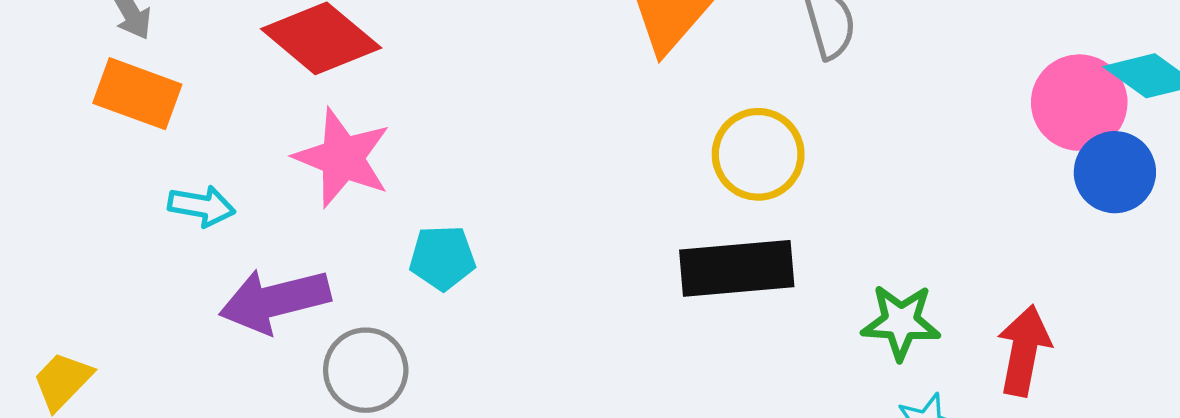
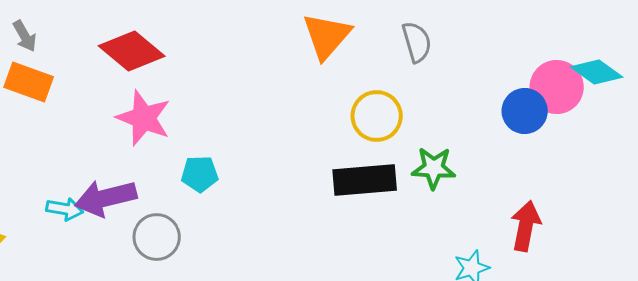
blue circle: (1115, 172) -> (525, 111), moved
cyan arrow: (202, 206) -> (65, 209), moved
green star: (901, 322) -> (434, 168), moved

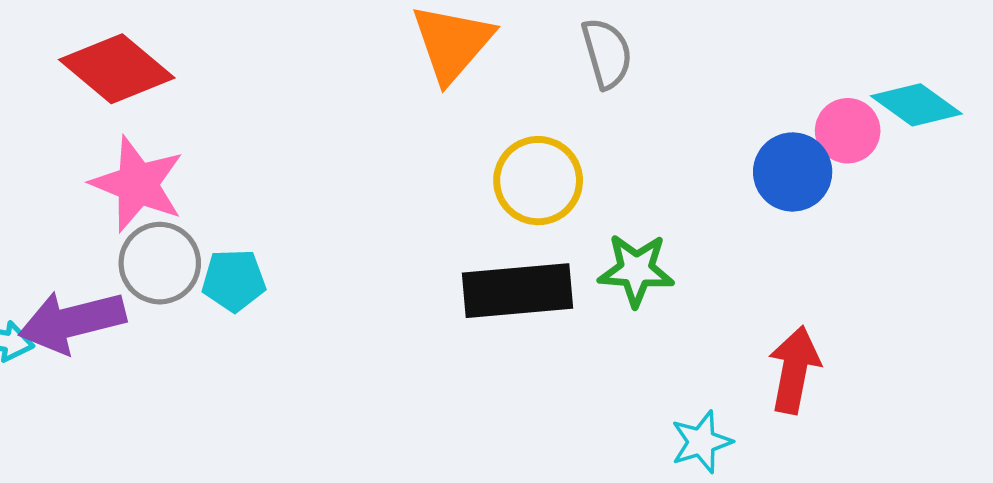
pink circle: (557, 87) -> (848, 131), size x0.7
gray circle: (157, 237) -> (160, 263), moved

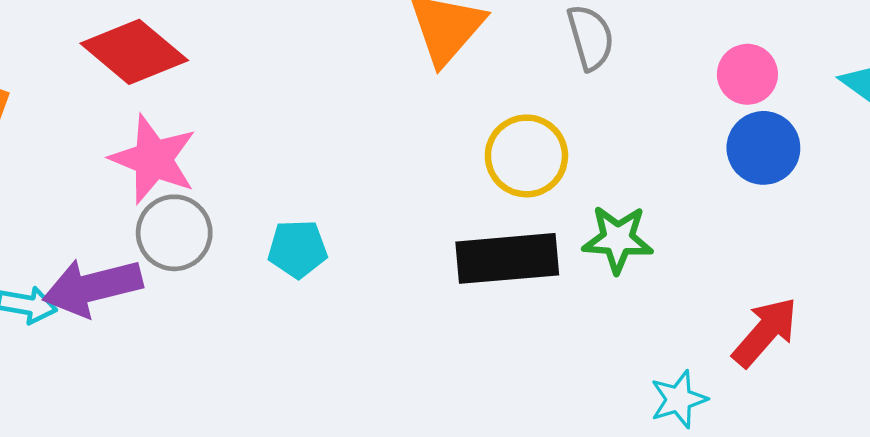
pink circle: (848, 131) -> (747, 74), moved
cyan pentagon: (234, 280) -> (297, 249), moved
red arrow: (794, 370) -> (765, 332), turned 30

